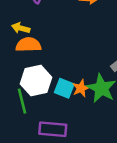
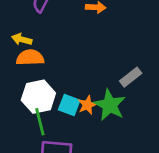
green line: (22, 101) -> (40, 122), moved

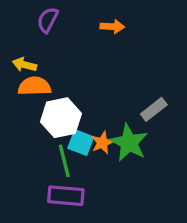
white hexagon: (38, 97) -> (61, 118), moved
green line: (40, 122) -> (64, 161), moved

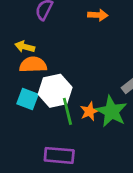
cyan square: (81, 143) -> (28, 99), moved
green line: (64, 161) -> (67, 111), moved

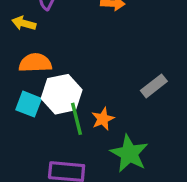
yellow arrow: (25, 47) -> (24, 23), moved
green star: (112, 111) -> (129, 153), moved

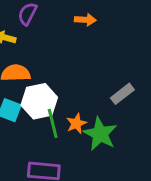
green star: (129, 153) -> (100, 134), moved

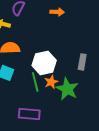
gray rectangle: (122, 94) -> (82, 62), turned -42
white hexagon: (39, 101) -> (44, 63), moved

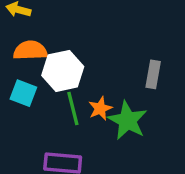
white hexagon: (44, 63) -> (63, 71), moved

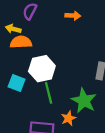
orange semicircle: (30, 50) -> (21, 42), moved
orange star: (100, 108) -> (68, 118), moved

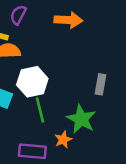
orange arrow: (73, 16) -> (68, 20), size x1.5

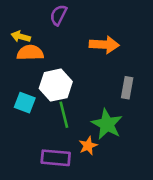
purple semicircle: (18, 15) -> (58, 15), moved
orange arrow: (68, 20) -> (104, 45), moved

